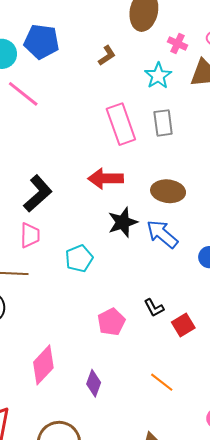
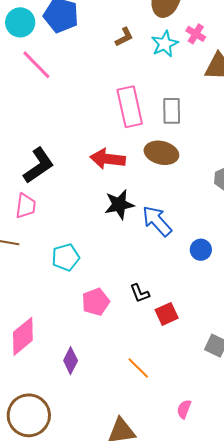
cyan star: (158, 76) -> (165, 44), moved
brown ellipse: (168, 191) -> (161, 153), moved
cyan pentagon: (79, 258) -> (66, 257), moved

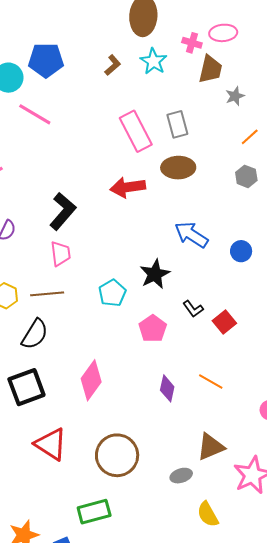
pink cross: (196, 34) -> (192, 43), moved
black star: (119, 204) -> (155, 274), moved
purple diamond: (71, 361) -> (167, 388), moved

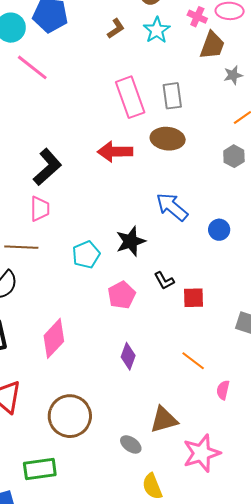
red square: (224, 322) -> (193, 298), turned 30
orange line: (211, 381) -> (193, 361), moved
gray ellipse: (181, 476) -> (131, 444), turned 45

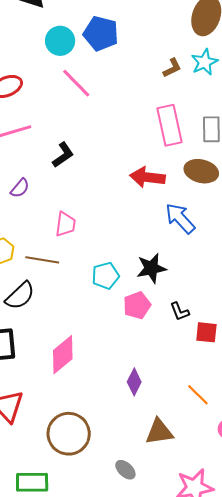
brown L-shape: (116, 29) -> (172, 68), moved
black L-shape: (47, 167) -> (63, 155), moved, size x0.7
blue arrow: (172, 207) -> (180, 218), moved
pink pentagon: (122, 295) -> (137, 305), moved
brown triangle: (164, 420) -> (159, 432), moved

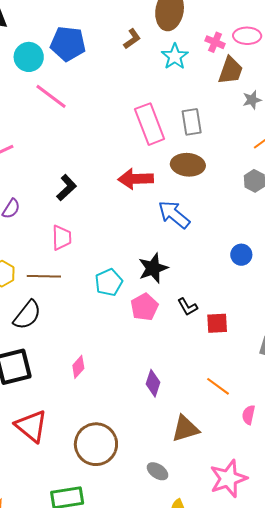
brown L-shape: (172, 68) -> (132, 39), moved
black L-shape: (63, 155) -> (66, 188), moved
pink diamond: (63, 355) -> (78, 367), size x0.6

